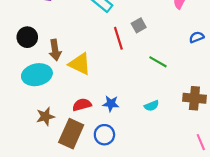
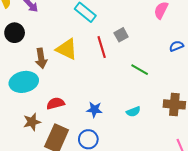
black circle: (27, 37) -> (15, 33), moved
yellow triangle: (80, 64) -> (67, 49), moved
red semicircle: (82, 105) -> (56, 103), moved

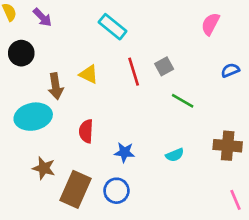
gray square: (121, 35) -> (164, 66), moved
yellow triangle: (67, 49) -> (89, 74), size x0.7
red semicircle: (56, 103) -> (86, 131), moved, turned -72
brown star: (32, 122) -> (44, 168), turned 30

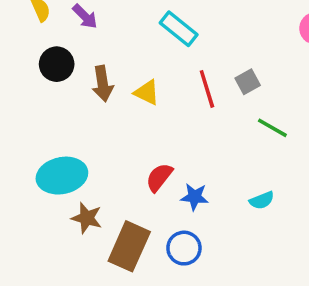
brown arrow: (56, 86) -> (103, 84), moved
cyan ellipse: (33, 117) -> (62, 176), moved
red semicircle: (86, 131) -> (159, 177), moved, turned 35

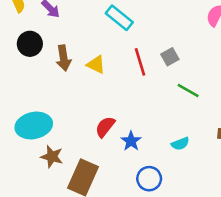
blue star: (195, 197) -> (131, 141), turned 30
blue circle: (184, 248) -> (149, 179), moved

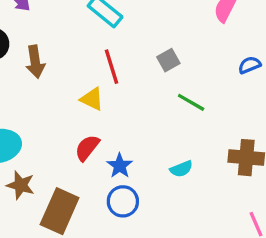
red line: (140, 62) -> (112, 67), moved
yellow triangle: (96, 65) -> (92, 99), moved
blue circle: (149, 179) -> (123, 201), moved

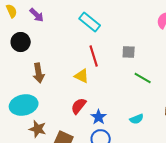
gray square: (168, 60) -> (129, 52), turned 32
brown arrow: (35, 62) -> (39, 73), moved

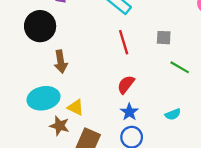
black circle: (21, 42) -> (40, 26), size x1.4
yellow triangle: (82, 76) -> (76, 107), moved
red semicircle: (79, 106) -> (126, 85), moved

